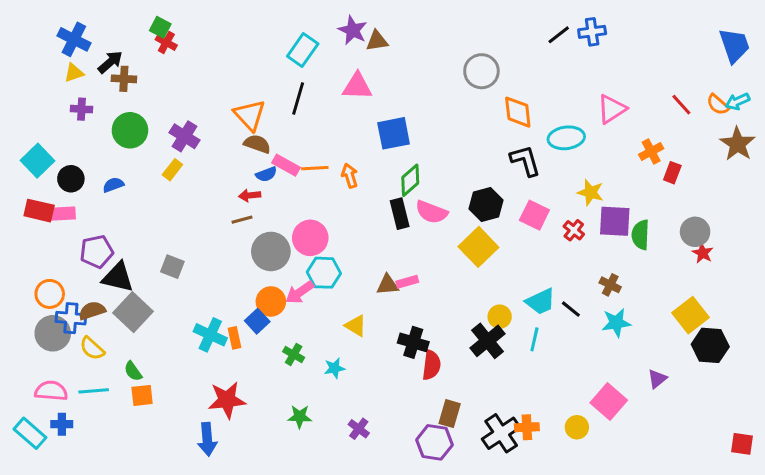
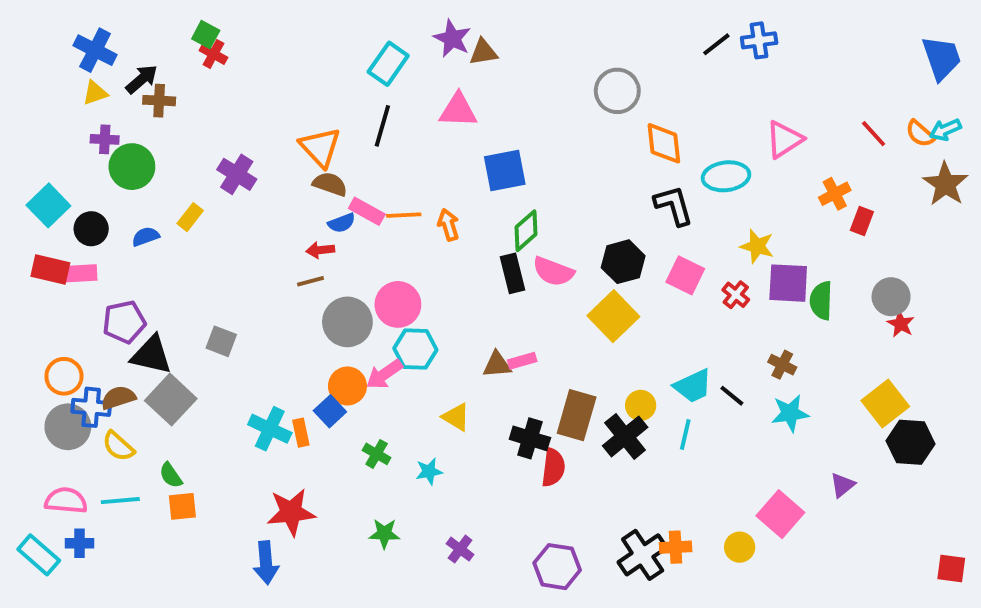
green circle: (130, 130) -> (132, 167), moved
yellow rectangle: (172, 170) -> (190, 217), moved
brown rectangle: (450, 414) -> (577, 415), moved, size x1.4

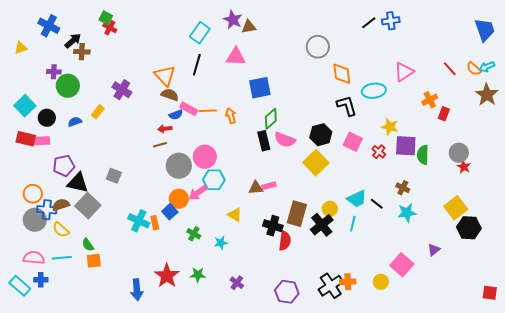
yellow triangle: (95, 93) -> (21, 48), moved
red star: (291, 512) -> (167, 276), moved, turned -30

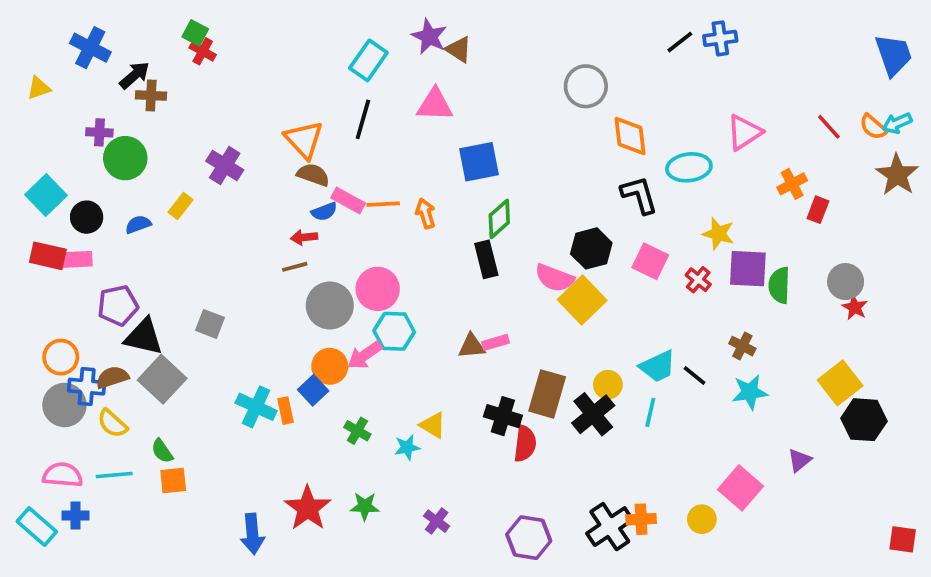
brown triangle: (249, 27) -> (459, 49), turned 42
pink semicircle: (285, 140) -> (554, 278), moved
yellow triangle: (235, 215) -> (433, 425), moved

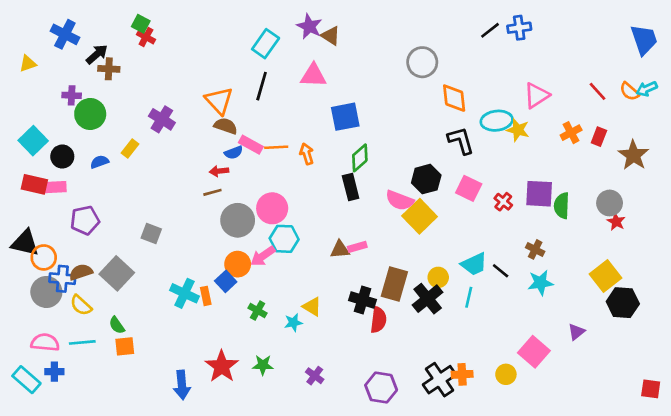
brown star: (897, 175) -> (633, 155), moved
red rectangle: (818, 210) -> (599, 137), moved
yellow star: (718, 234) -> (518, 130), moved
black triangle: (144, 337) -> (25, 243), moved

